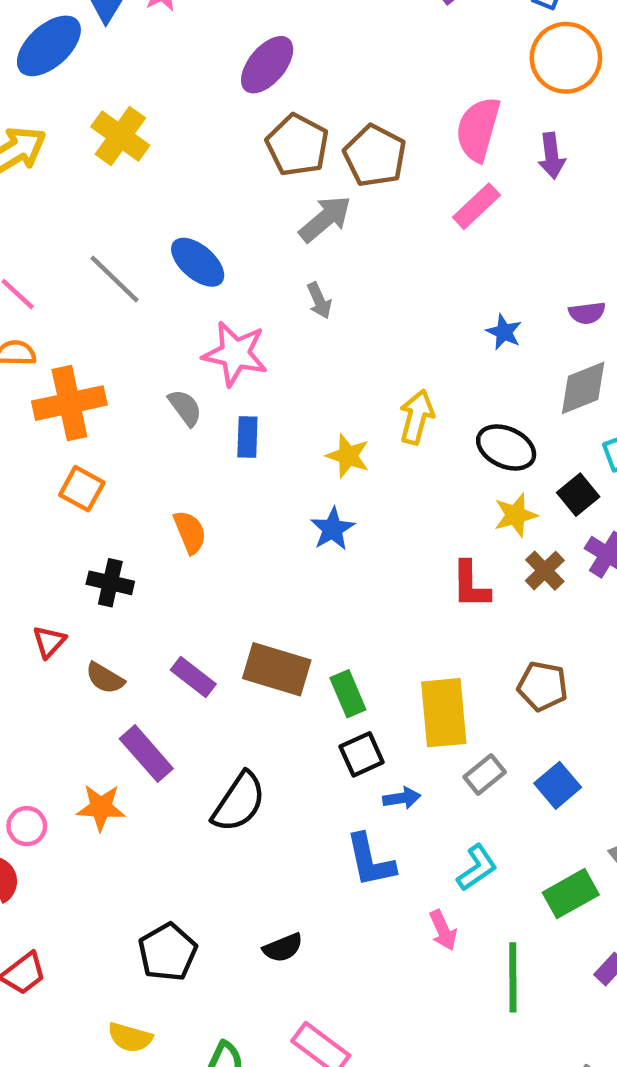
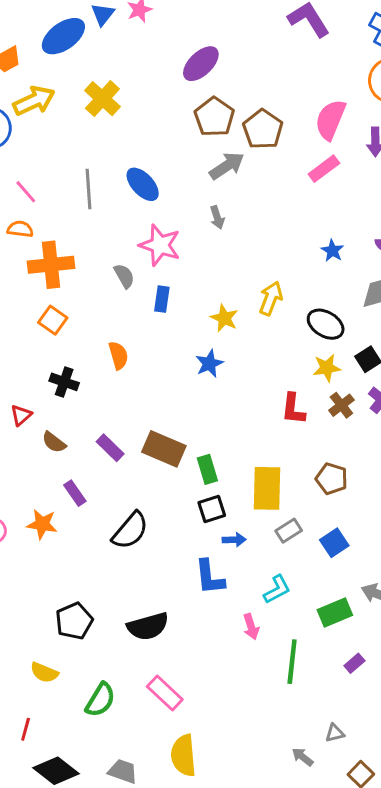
gray line: (114, 279) -> (89, 189), turned 36
purple rectangle: (146, 754) -> (75, 493), size x0.7
black semicircle: (283, 948) -> (148, 626), size x1.6

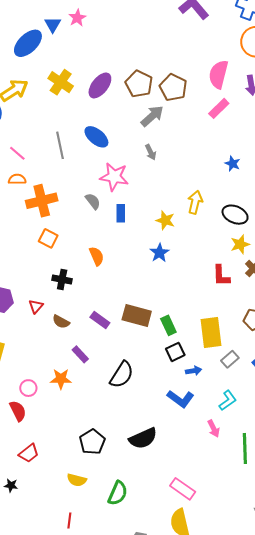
purple ellipse: (201, 64) -> (100, 85), moved
blue L-shape: (210, 577) -> (180, 399), turned -40
pink rectangle: (165, 693) -> (183, 489), moved

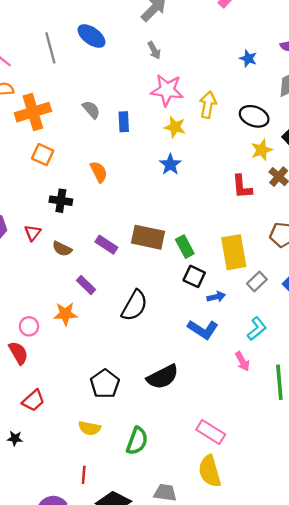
pink star: (114, 177) -> (167, 90), moved
black square: (175, 352) -> (194, 276), turned -36

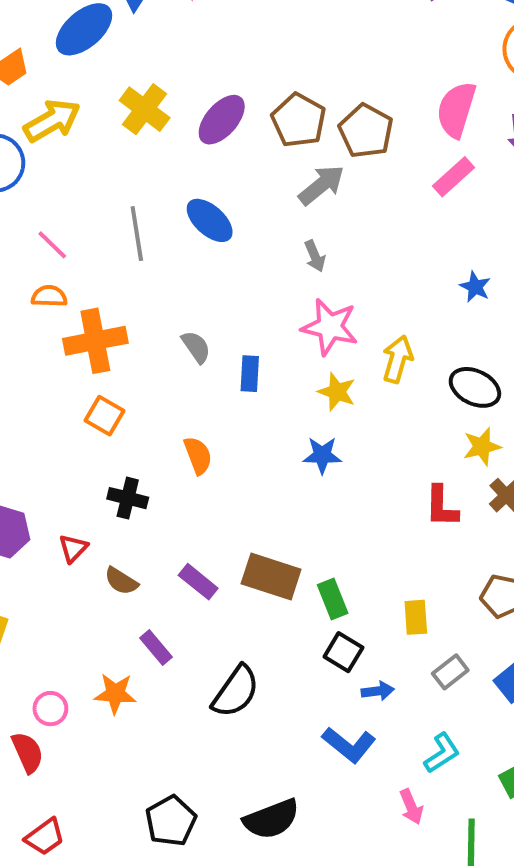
blue star: (170, 164) -> (322, 455), turned 30
yellow rectangle: (234, 252) -> (416, 617), size x0.6

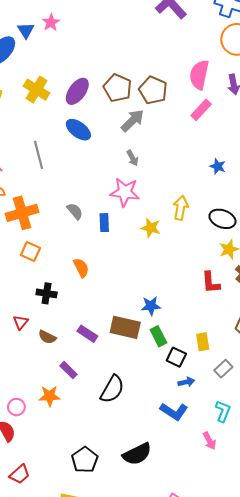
blue ellipse: (210, 220) -> (78, 130), moved
pink star: (330, 327) -> (125, 192), moved
blue star: (322, 455) -> (151, 306), moved
black square: (343, 652) -> (176, 357), moved
cyan L-shape: (442, 753) -> (223, 411), turned -30

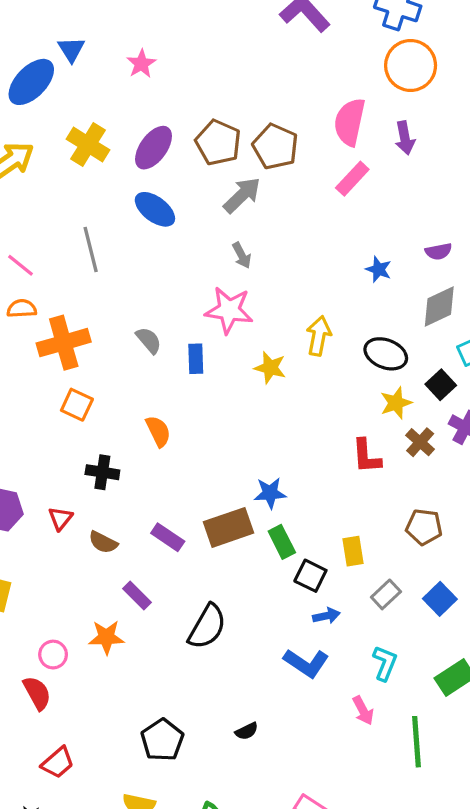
pink star: (51, 22) -> (141, 64), moved
brown rectangle: (125, 327) -> (229, 527), turned -32
black semicircle: (137, 454) -> (247, 731), size x0.5

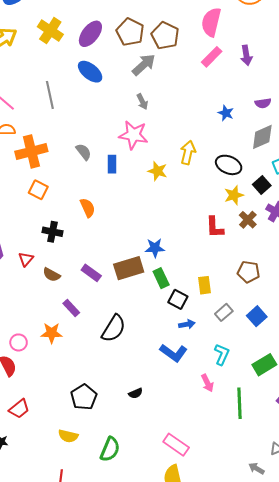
purple arrow: (405, 138) -> (246, 55), moved

